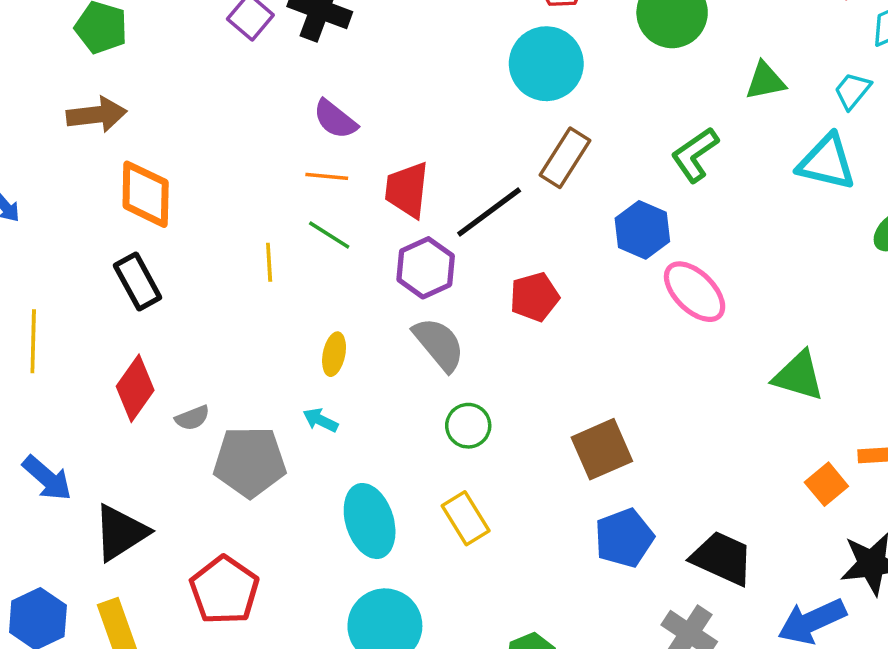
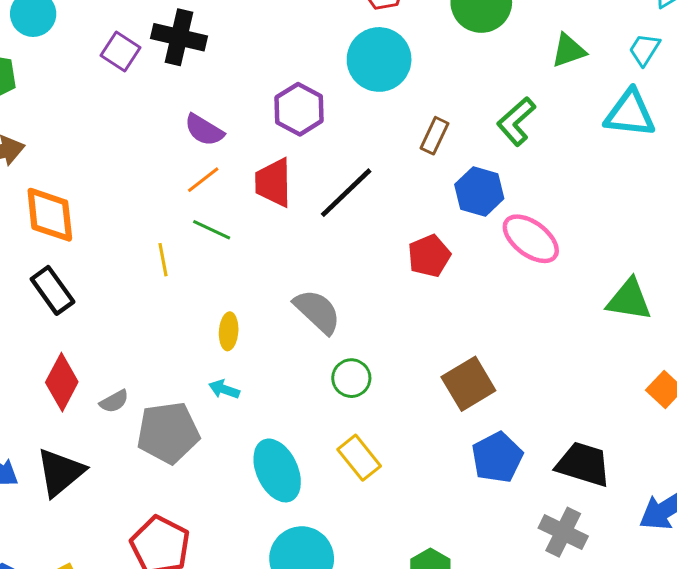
brown rectangle: (565, 158) -> (434, 136), moved, size x0.7
orange line: (327, 176) -> (203, 180), turned -36
purple hexagon: (426, 268) -> (299, 109), moved
red pentagon: (534, 297) -> (429, 256), moved
black triangle: (121, 533) -> (60, 472), moved

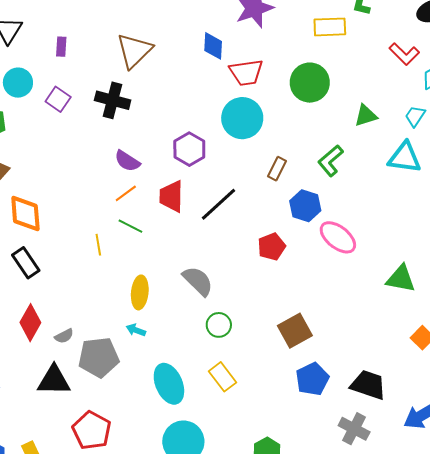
purple square: (120, 51) -> (58, 99), moved
yellow ellipse: (229, 331) -> (140, 292), size x1.4
black triangle: (60, 472) -> (54, 380), moved, turned 39

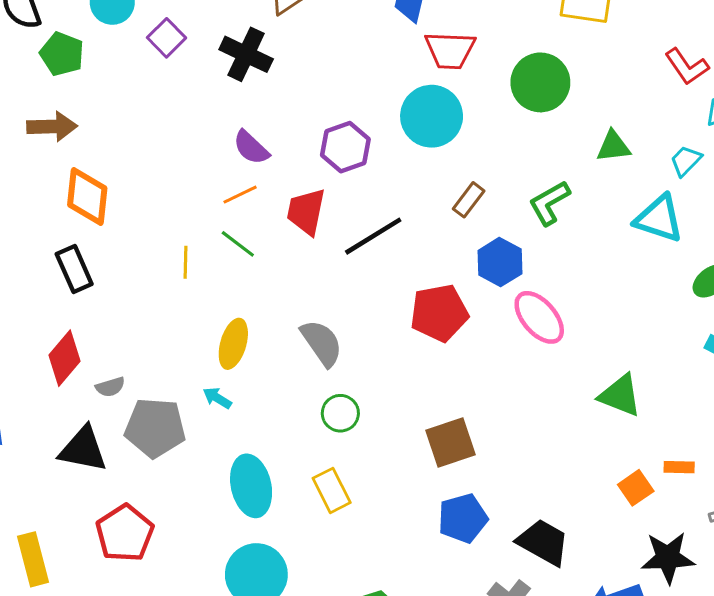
red pentagon: (272, 247) -> (439, 313), size x1.4

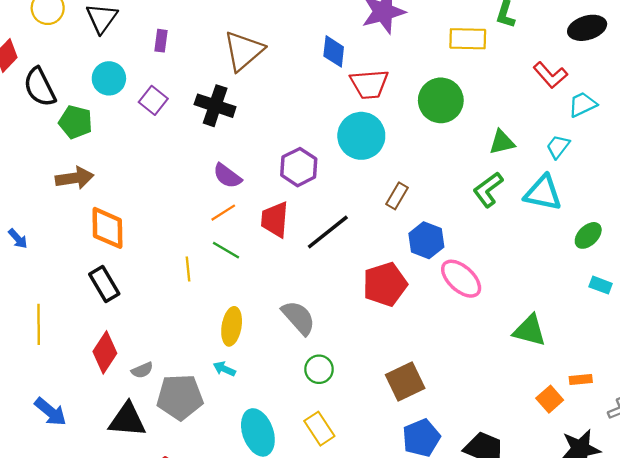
green L-shape: (549, 203) -> (488, 190), moved

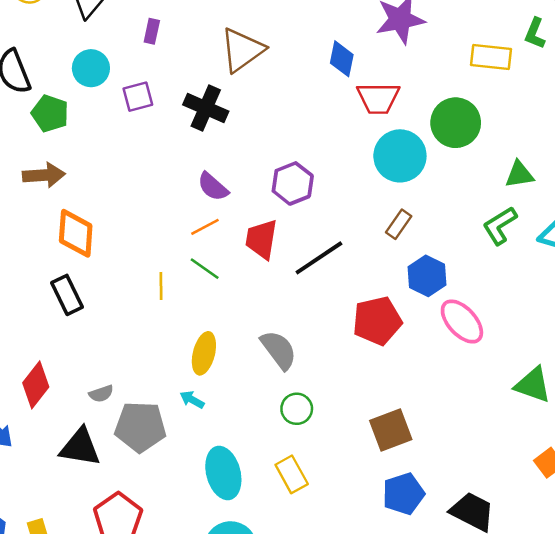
purple square: (153, 100) -> (138, 97), turned 32
cyan circle: (361, 136) -> (400, 156), moved
red diamond: (105, 352) -> (36, 385), moved

